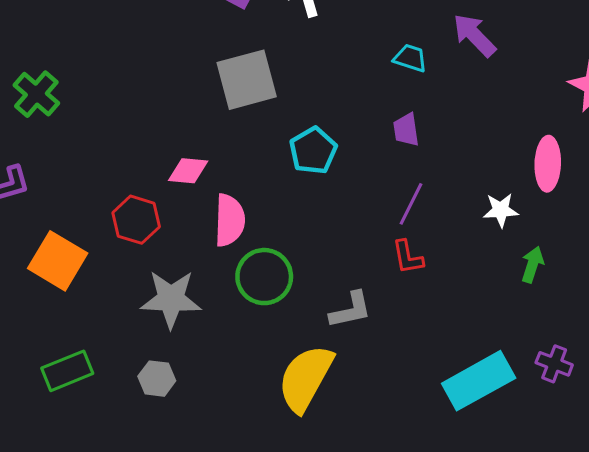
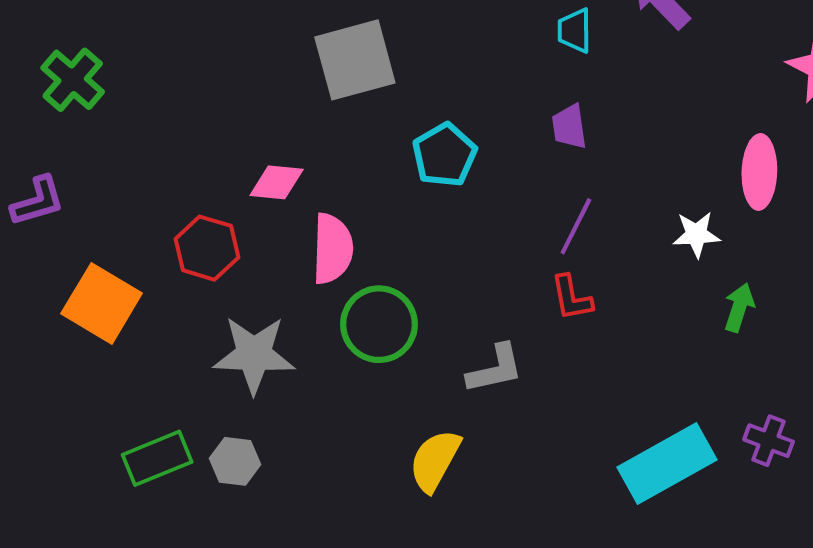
cyan trapezoid: (410, 58) -> (575, 31), turned -108
green rectangle: (67, 371) -> (157, 458), moved
yellow semicircle: (306, 378) -> (435, 461), size x0.7

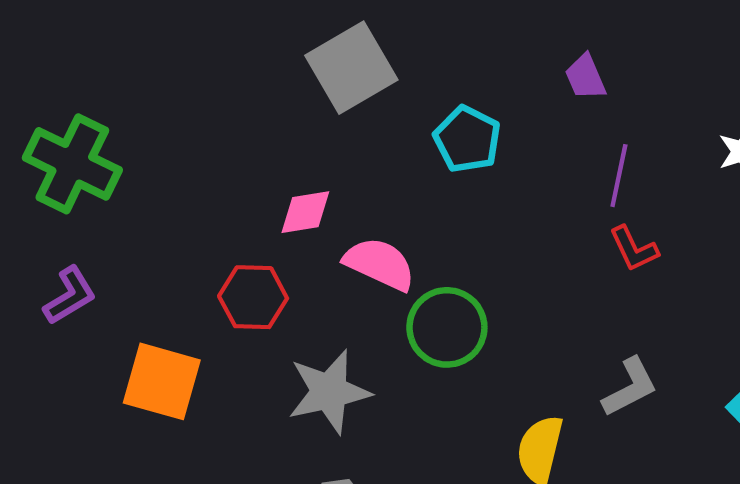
green cross: (73, 80) -> (72, 164), size x1.4
pink semicircle: (332, 249) -> (380, 264), turned -52
gray L-shape: (495, 369) -> (630, 387), moved

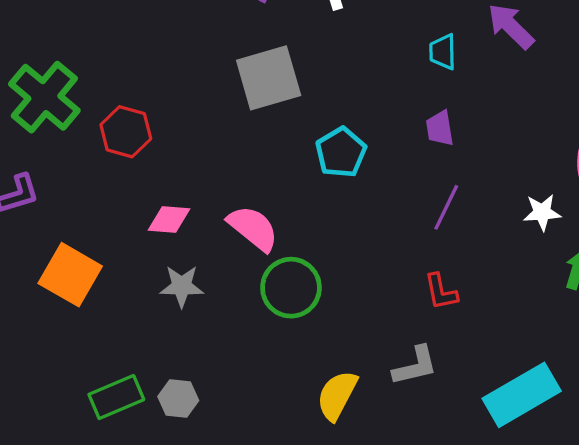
pink diamond: (305, 212) -> (169, 220), moved
red L-shape: (634, 249) -> (441, 292), moved
red hexagon: (253, 297) -> (126, 132), moved
gray star: (329, 392) -> (182, 286), moved, size x0.7

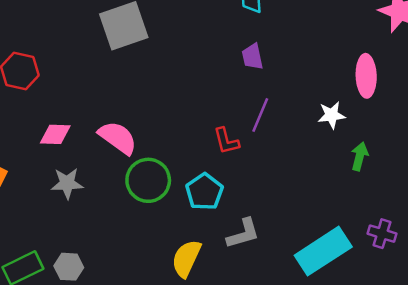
cyan pentagon: (341, 152) -> (204, 192), moved
red L-shape: (441, 292) -> (226, 141), moved

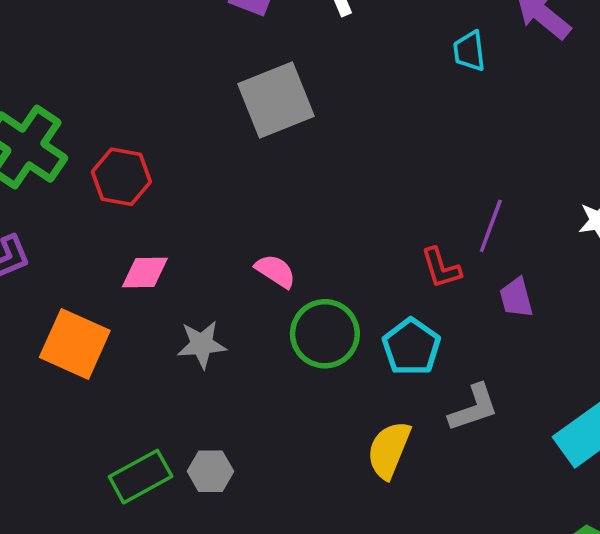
purple trapezoid: (252, 57) -> (516, 298), moved
pink diamond: (55, 134) -> (145, 272), moved
pink semicircle: (118, 138) -> (275, 271), size x0.7

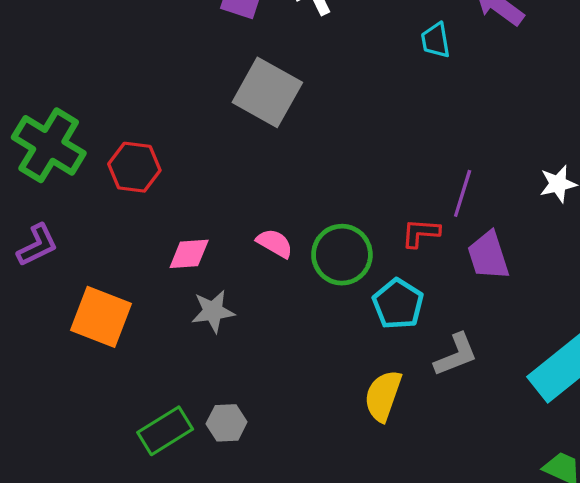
gray square: (276, 100) -> (267, 92), turned -36
red L-shape: (441, 268) -> (421, 233), turned 114
pink diamond: (145, 272) -> (189, 254), moved
purple trapezoid: (516, 298) -> (488, 256), size x1.4
green circle: (325, 334) -> (342, 255), moved

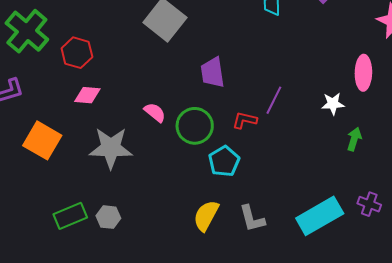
pink diamond: (189, 254) -> (87, 95), moved
purple trapezoid: (488, 256) -> (213, 72), moved
gray star: (213, 311) -> (111, 148), size x1.6
gray L-shape: (456, 355) -> (252, 219), moved, turned 88

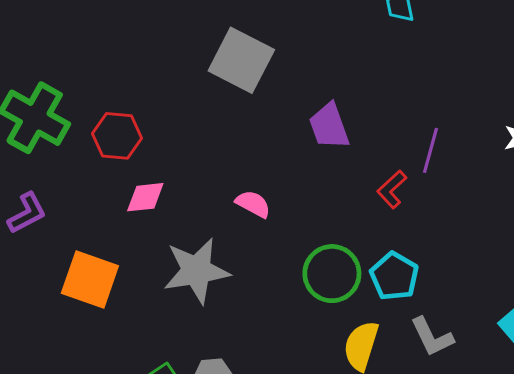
red L-shape: (245, 120) -> (392, 189), turned -45
green circle: (195, 126) -> (332, 274), moved
cyan pentagon: (224, 161) -> (394, 276), moved

